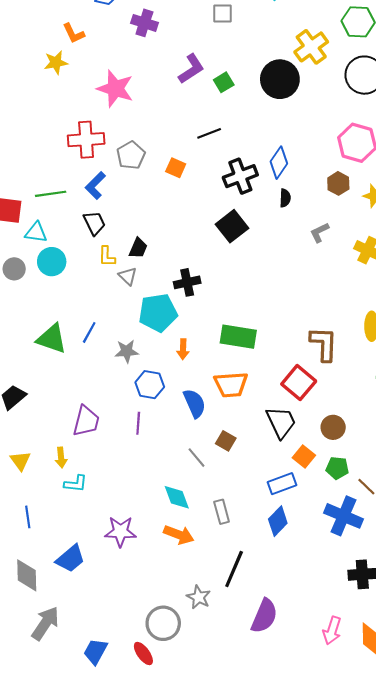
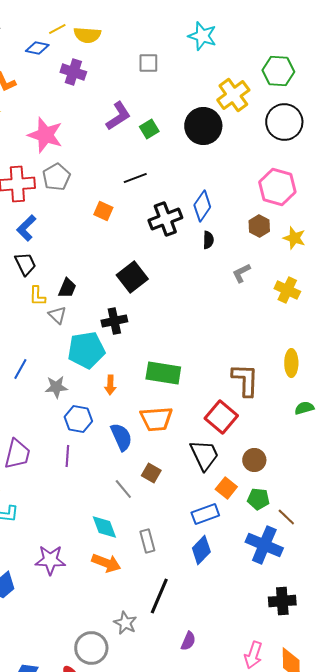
gray pentagon: (131, 155) -> (56, 177), moved
black square: (232, 226) -> (132, 277), moved
purple semicircle: (264, 616) -> (188, 641), size x0.6

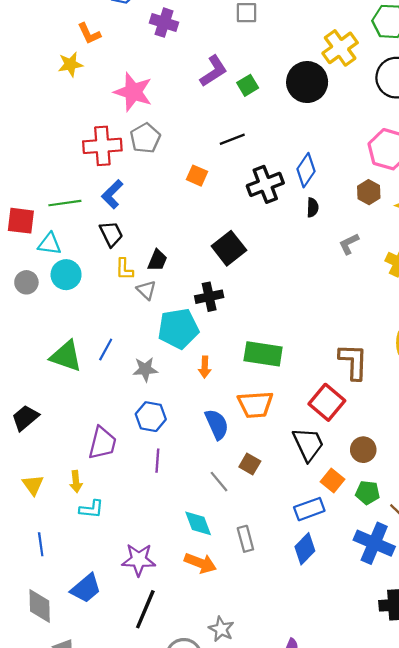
blue hexagon: (78, 419) -> (151, 417), moved
purple line: (67, 456) -> (157, 461), moved
black line: (159, 596) -> (145, 609), moved

